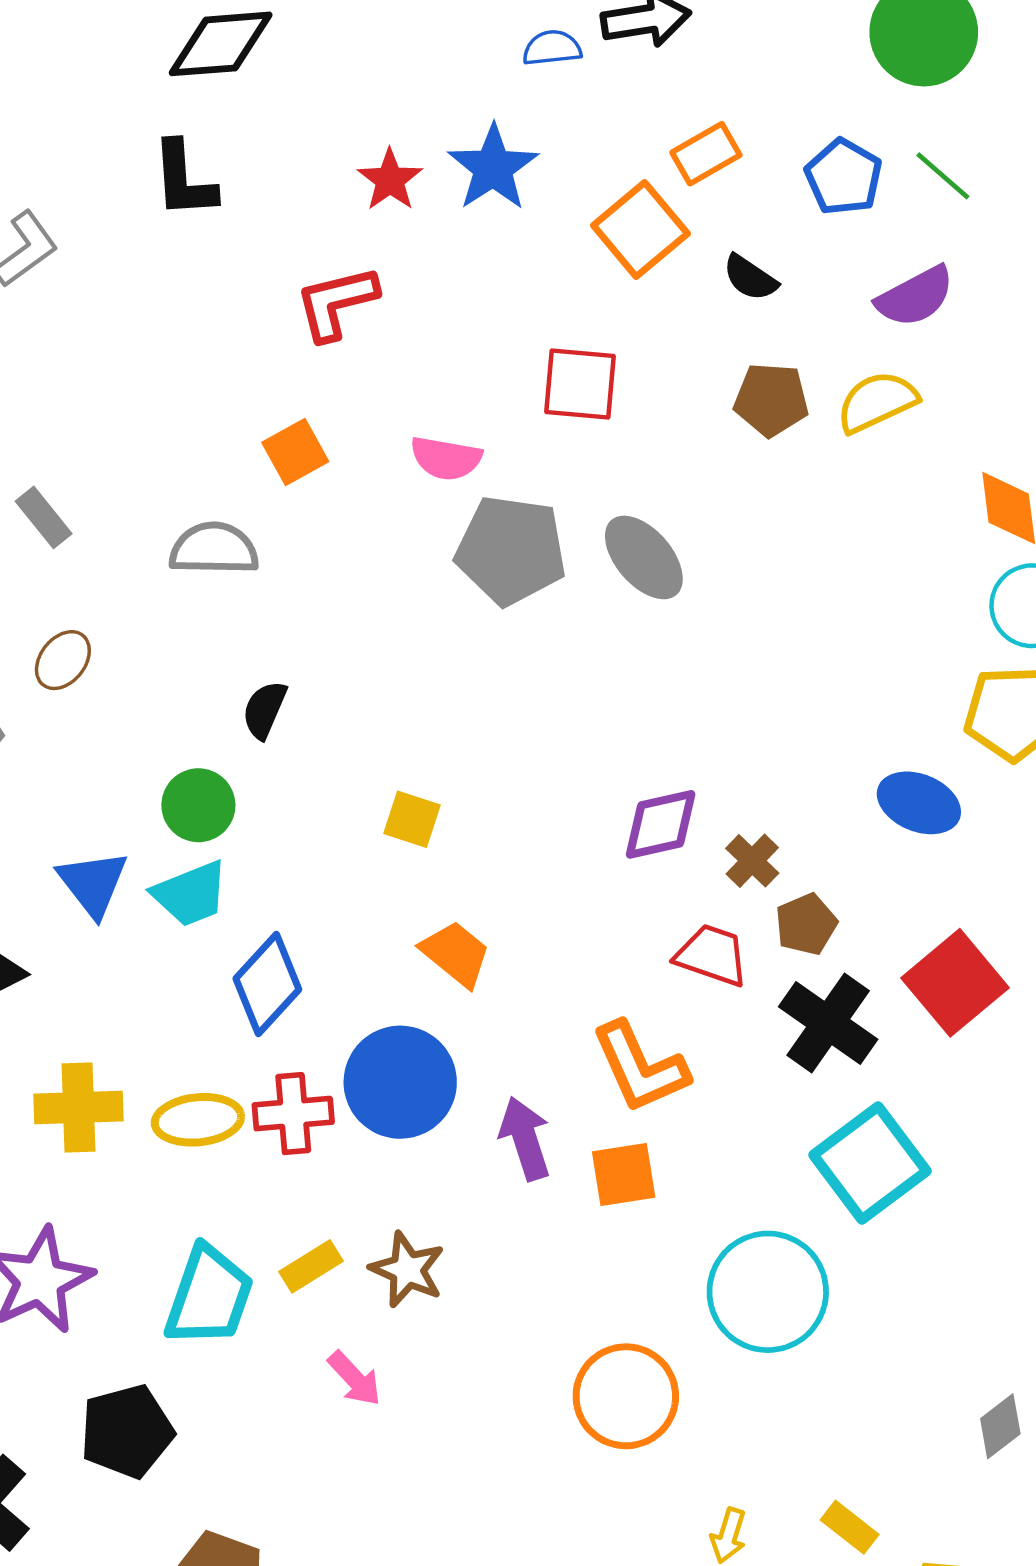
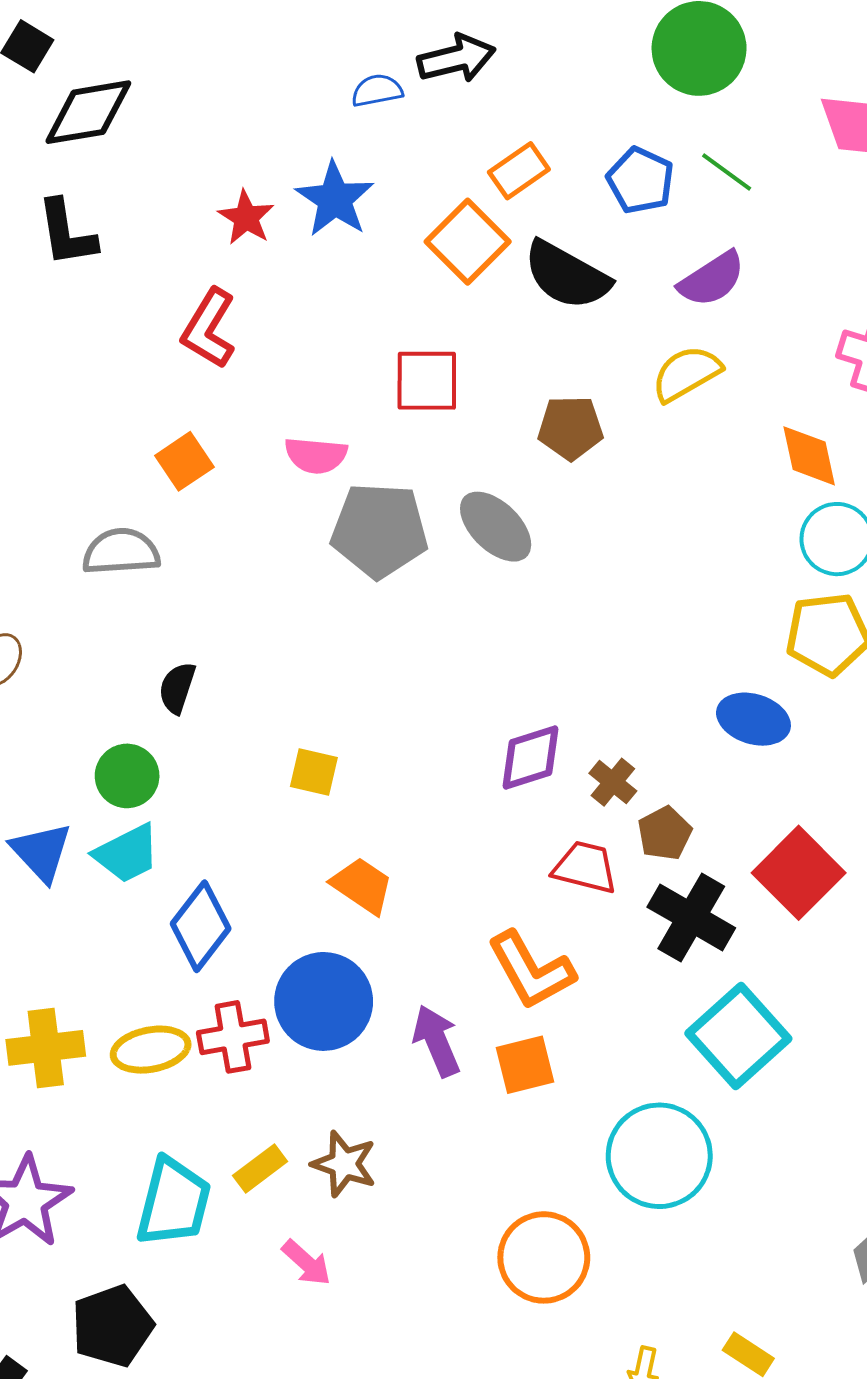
black semicircle: (750, 278) -> (567, 275), size x1.8
red L-shape: (336, 303) -> (209, 328), turned -40
brown pentagon: (771, 400) -> (571, 428), moved

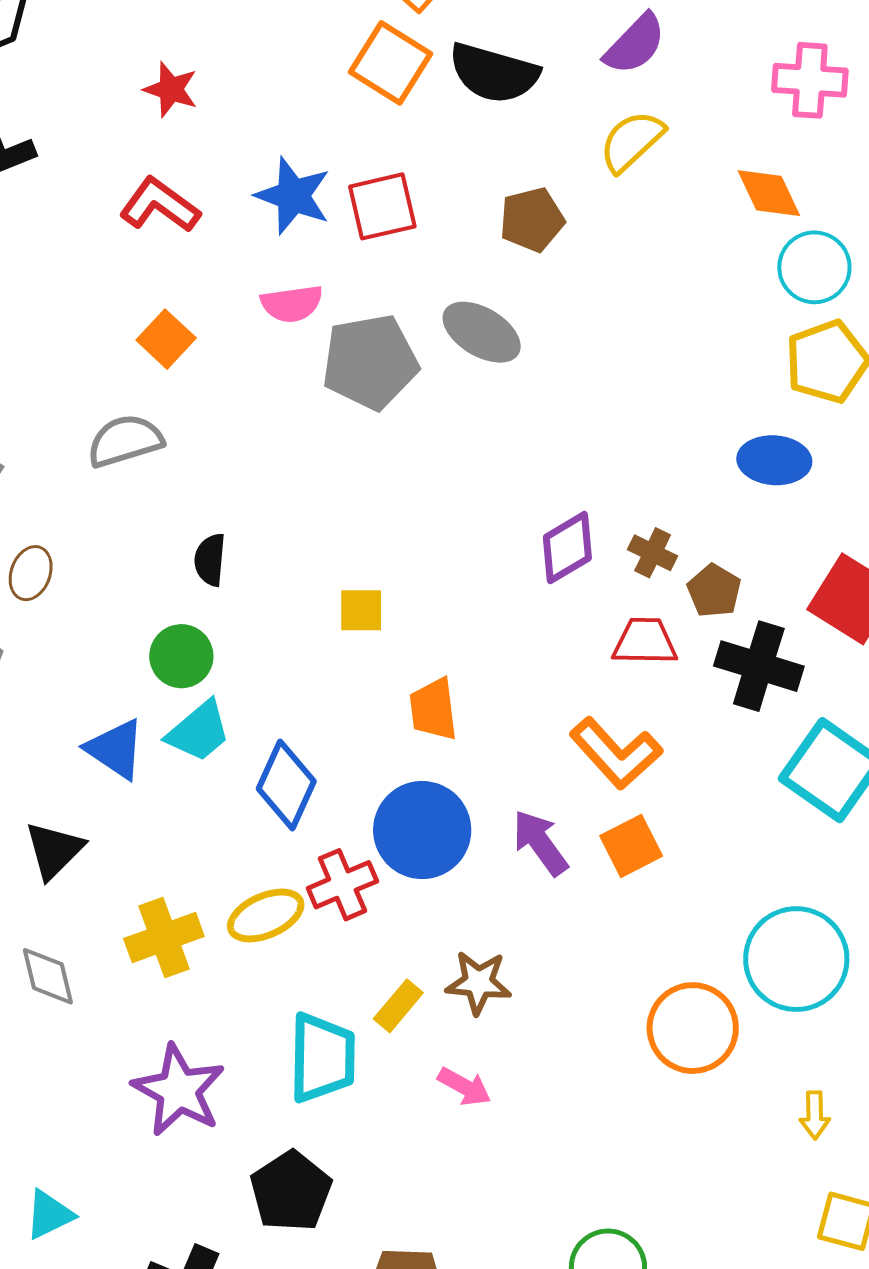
blue star: (335, 199) -> (293, 196), moved
red L-shape: (209, 328) -> (160, 205), turned 108
orange trapezoid: (362, 886) -> (433, 709), turned -118
cyan circle: (659, 1156) -> (796, 959), moved

